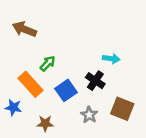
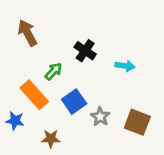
brown arrow: (24, 29) -> (27, 33), turned 40
black cross: (95, 81) -> (85, 51), moved
gray star: (89, 115) -> (100, 117), moved

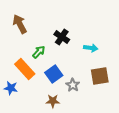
brown square: (137, 122) -> (100, 76), moved, turned -30
brown star: (51, 139) -> (53, 101), moved

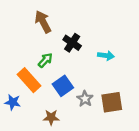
brown arrow: (20, 24) -> (43, 22), moved
brown square: (100, 76) -> (112, 102), moved
brown star: (53, 101) -> (51, 117), moved

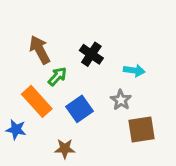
brown arrow: (43, 22) -> (40, 50), moved
gray star: (85, 99) -> (121, 100), moved

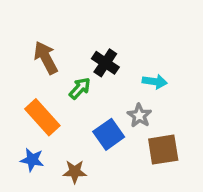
green arrow: (57, 76) -> (80, 88), moved
blue square: (80, 109) -> (109, 134), moved
blue star: (16, 129) -> (32, 160), moved

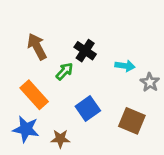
gray star: (139, 116) -> (150, 82), moved
brown square: (163, 150) -> (132, 121), turned 32
blue star: (32, 160) -> (26, 129), size x1.4

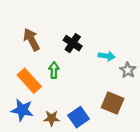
green arrow: (64, 71) -> (54, 70), moved, turned -42
blue square: (88, 108) -> (79, 117), moved

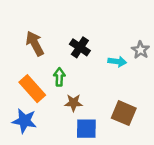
gray star: (128, 70) -> (140, 50), moved
blue square: (79, 117) -> (86, 129), turned 36
brown star: (52, 118) -> (73, 103), moved

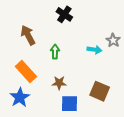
black cross: (80, 47) -> (64, 14), moved
green arrow: (59, 77) -> (55, 52), moved
blue star: (24, 121) -> (20, 97), turned 30

